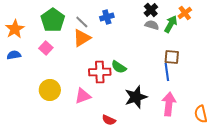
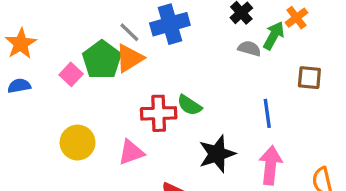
blue cross: (107, 17) -> (170, 24), size x1.6
green pentagon: (53, 20) -> (102, 60), moved
gray semicircle: (152, 25) -> (249, 48), moved
brown square: (172, 57) -> (309, 78), moved

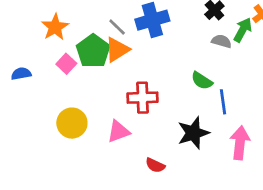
orange star: (21, 44) -> (55, 27), moved
green semicircle: (189, 105) -> (202, 81), moved
blue line: (267, 113) -> (223, 102), moved

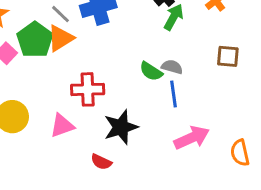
green arrow: (243, 30) -> (174, 17), moved
gray semicircle: (222, 41) -> (172, 67), moved
black star: (193, 133) -> (121, 127), moved
pink arrow: (240, 143) -> (192, 138), turned 60

